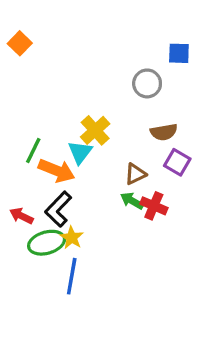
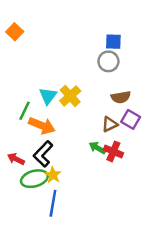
blue square: (179, 53) -> (113, 42), moved
cyan triangle: (80, 152) -> (48, 96), moved
brown triangle: (135, 174) -> (110, 124), moved

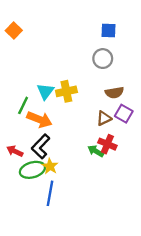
blue square: (113, 42) -> (109, 30), moved
yellow cross: (70, 96) -> (66, 91), turned 30
green arrow: (97, 148) -> (96, 151), moved

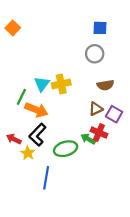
purple square: (124, 114) -> (114, 114), moved
yellow star: (50, 166) -> (28, 153), moved
green ellipse: (32, 170) -> (66, 149), moved

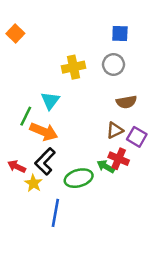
yellow cross: (61, 84) -> (73, 67), moved

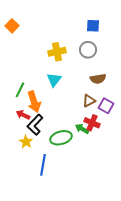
cyan triangle: (50, 101) -> (54, 80), moved
orange arrow: (44, 132) -> (34, 102), turned 50
red arrow: (17, 166) -> (23, 115), moved

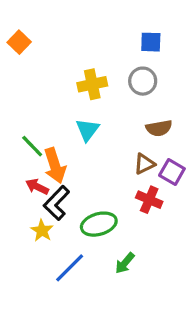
green line: (20, 90) -> (32, 146), turned -70
green arrow: (82, 129) -> (125, 263), moved, turned -80
blue line: (43, 165) -> (70, 268), turned 35

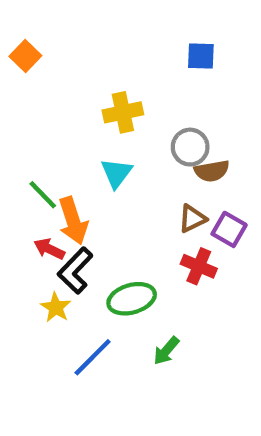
gray circle: (143, 81) -> (190, 147), moved

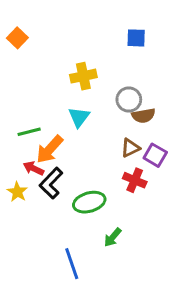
green line: (43, 195) -> (29, 132), turned -60
orange arrow: (73, 221) -> (50, 149), turned 60
yellow star: (56, 307) -> (17, 192), moved
blue line: (93, 357) -> (72, 264), moved, turned -64

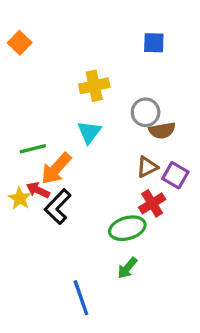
red cross: (135, 180) -> (152, 203), turned 35
yellow star: (17, 192) -> (20, 198), moved
green ellipse: (89, 202) -> (127, 228), moved

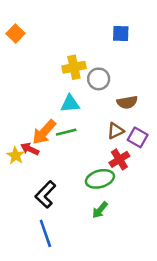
gray circle: (146, 112) -> (99, 79), moved
cyan triangle: (89, 132) -> (70, 104), turned 48
green line: (33, 149) -> (66, 132), moved
black L-shape: (58, 207) -> (45, 194), moved
blue line: (81, 298) -> (45, 233), moved

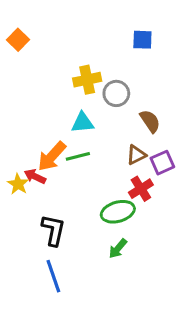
brown semicircle: (127, 102) -> (150, 121), turned -114
purple square: (138, 137) -> (162, 163), turned 36
black L-shape: (45, 194) -> (53, 230), turned 148

